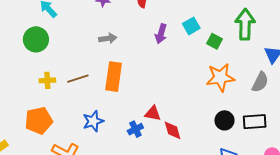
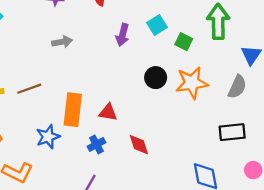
orange rectangle: (114, 77) -> (73, 110), moved
red triangle: (153, 113) -> (108, 112), moved
black circle: (224, 120) -> (156, 78), moved

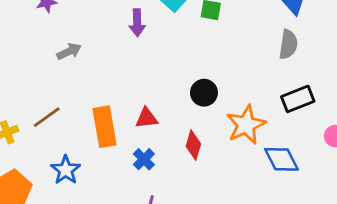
black circle: (156, 78) -> (204, 93), moved
orange star: (192, 83) -> (246, 125), moved
blue star: (48, 137) -> (66, 170), moved
red diamond: (139, 145) -> (193, 145), turned 50

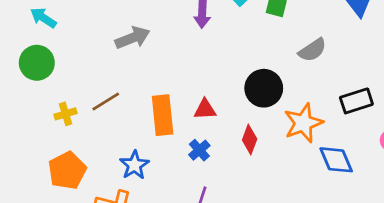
gray semicircle: (288, 44) -> (312, 50), moved, turned 44
gray arrow: (69, 51) -> (133, 38), size x1.4
black circle: (204, 93) -> (264, 88), size x1.4
blue star: (66, 170) -> (134, 165), moved

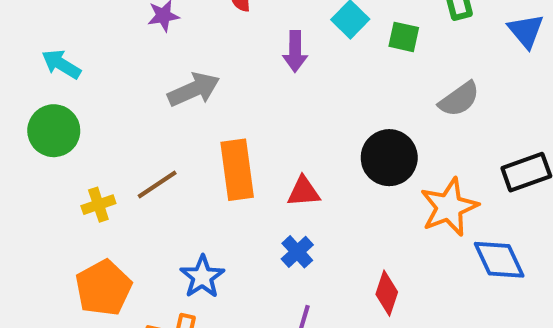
orange rectangle: (163, 115) -> (237, 170), moved
red diamond: (250, 139) -> (387, 293), moved

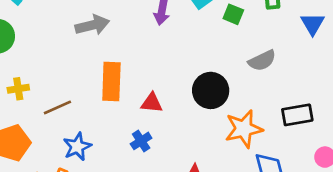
brown line: (157, 185) -> (57, 107), moved

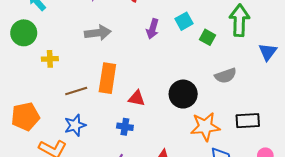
yellow cross: (18, 89) -> (50, 59), moved
brown line: (57, 107) -> (76, 91), moved
blue cross: (141, 141) -> (125, 127), turned 35

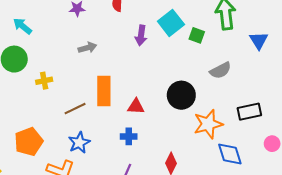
cyan square: (184, 21) -> (171, 23), size x1.4
gray arrow: (98, 33) -> (87, 48), size x0.7

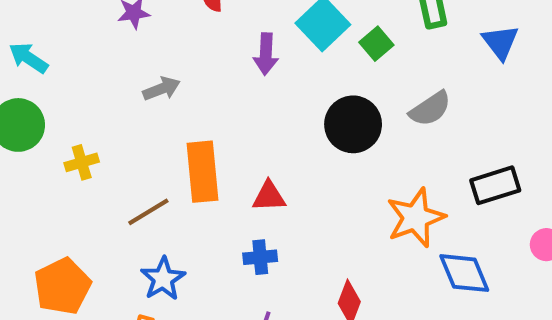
green square: (197, 35) -> (376, 44), turned 35
black circle: (181, 95) -> (353, 124), moved

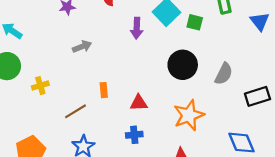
green square: (376, 44) -> (195, 22), turned -35
gray semicircle: (430, 109) -> (224, 74), moved, turned -30
orange rectangle: (202, 172) -> (104, 90), size x0.5
orange star: (416, 218) -> (189, 115), moved

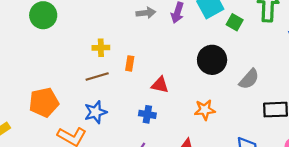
gray arrow: (82, 47) -> (146, 13), moved
yellow cross: (40, 86) -> (101, 48), moved
orange star: (189, 115) -> (205, 110), size x0.7

